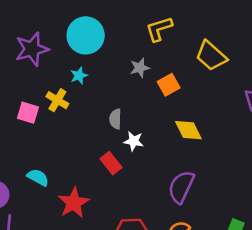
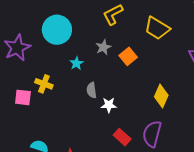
cyan star: (79, 76) -> (77, 63), moved
yellow diamond: (188, 130) -> (161, 96), moved, turned 60
red rectangle: (111, 163) -> (122, 137), moved

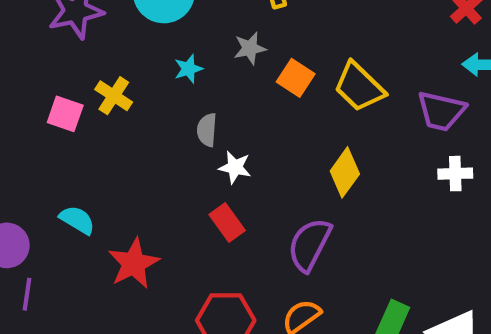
yellow trapezoid: (157, 28) -> (359, 87), moved
orange square: (128, 56) -> (296, 78), turned -30
red rectangle: (122, 137) -> (227, 222), moved

